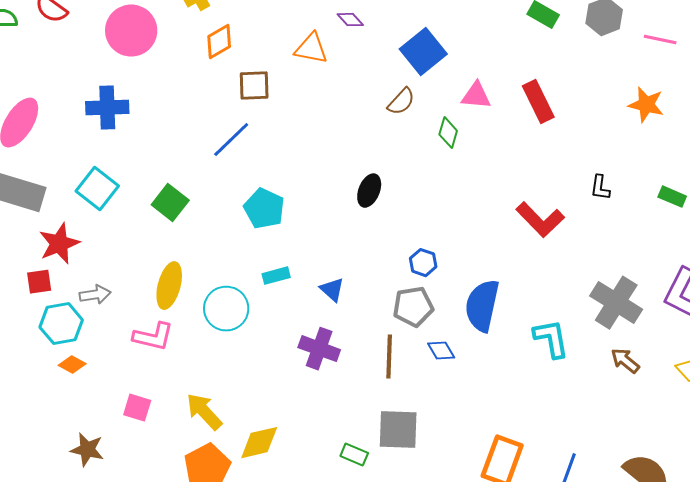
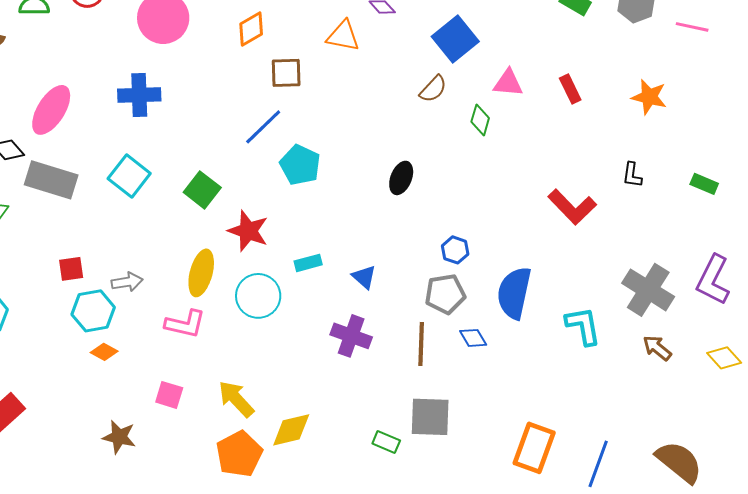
red rectangle: (538, 102) -> (570, 89), size x0.7
orange star: (646, 105) -> (649, 97), moved
cyan pentagon: (264, 209) -> (300, 165), moved
red star: (59, 244) -> (248, 231), moved, turned -30

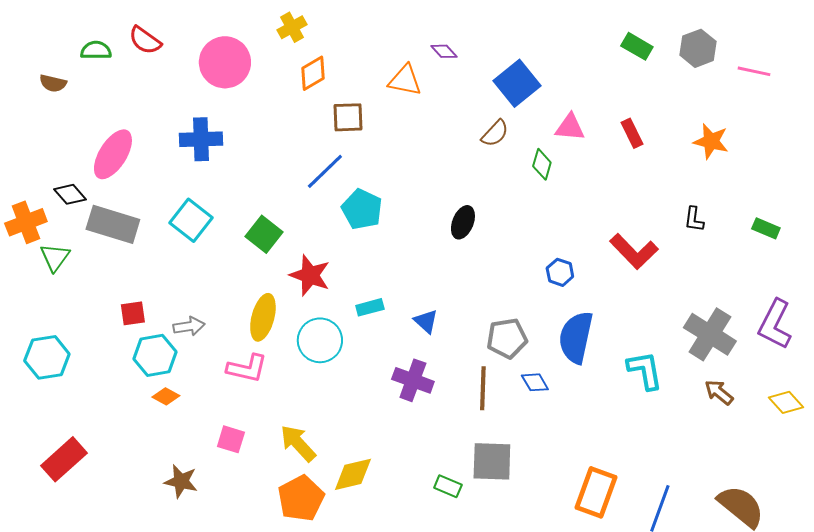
blue hexagon: (455, 250) -> (560, 272), moved

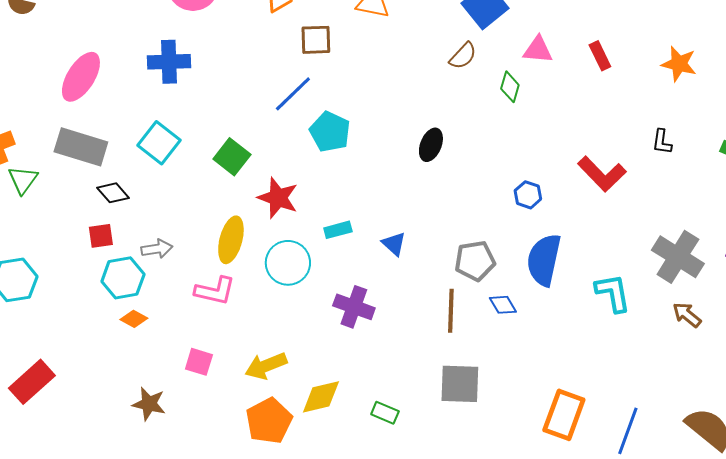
black diamond: (70, 194) -> (113, 193), moved
purple cross: (413, 380) -> (354, 307), moved
yellow arrow: (298, 443) -> (266, 366), turned -69
green rectangle: (448, 486) -> (385, 413), moved

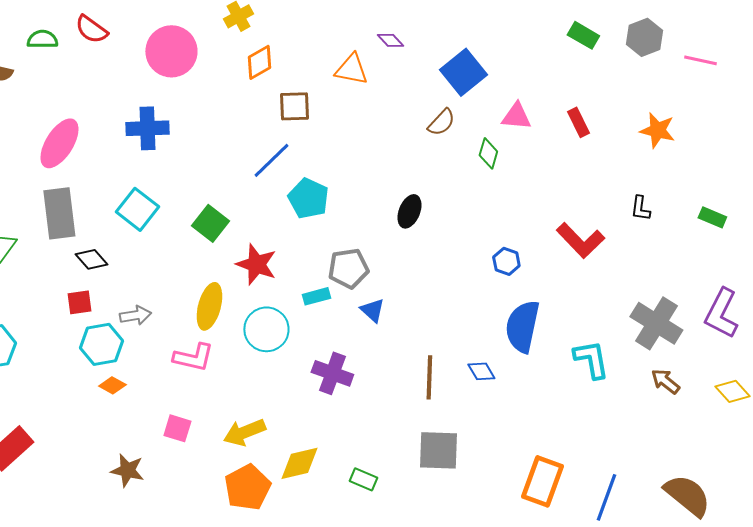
gray rectangle: (81, 147) -> (59, 213), turned 66
gray pentagon: (475, 261) -> (348, 268), moved

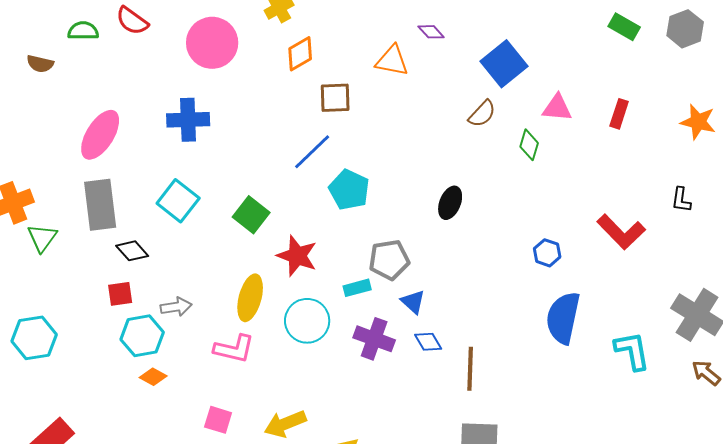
red rectangle: (578, 122) -> (619, 114), turned 44
blue diamond: (481, 371) -> (428, 342), moved
purple cross: (332, 373) -> (374, 339), moved

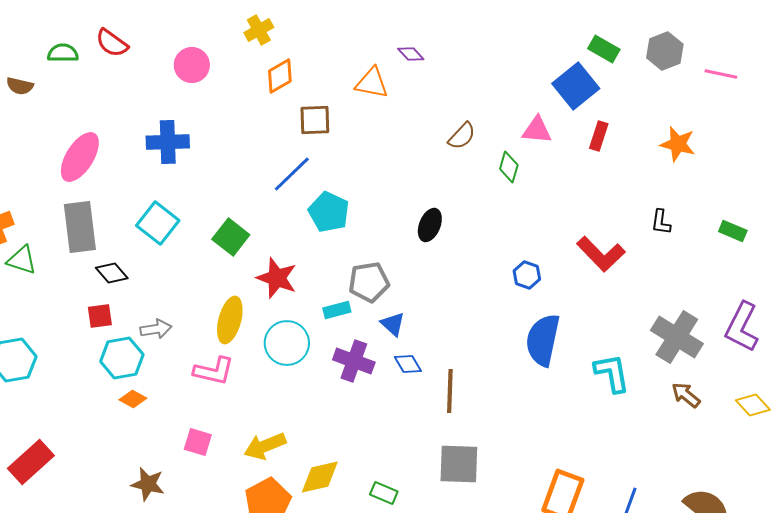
pink circle: (212, 43) -> (192, 65), size x0.7
blue square: (504, 64) -> (576, 86), moved
green triangle: (42, 238) -> (22, 260), turned -48

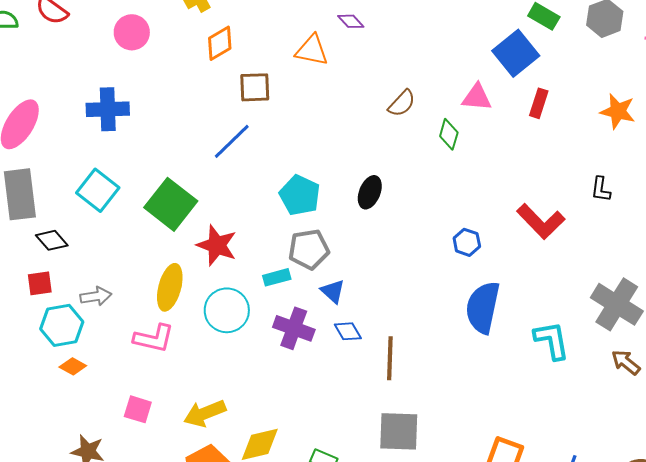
cyan pentagon: (329, 212) -> (300, 195), moved
green square: (231, 237) -> (171, 204), size x1.4

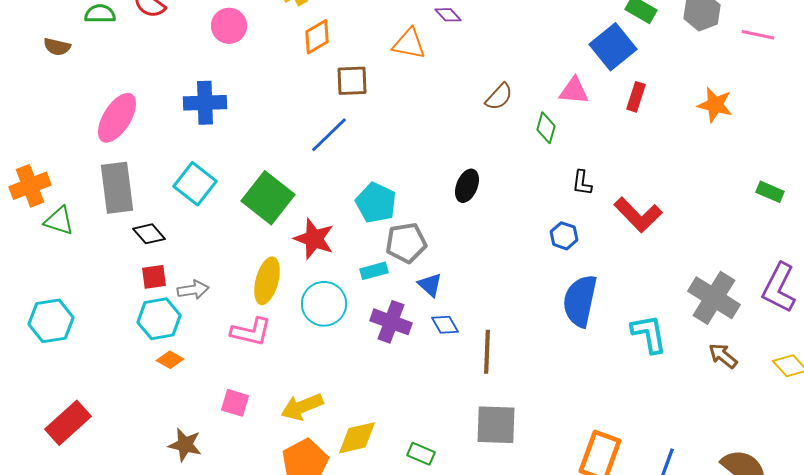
black L-shape: (601, 189) -> (582, 183), moved
cyan pentagon: (300, 195) -> (376, 203), moved
red square: (40, 283) -> (154, 277), moved

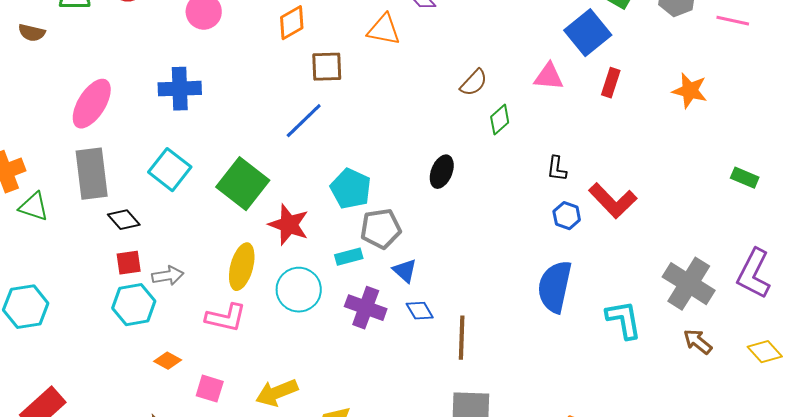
green diamond: (546, 128) -> (500, 120), moved, turned 32
blue hexagon: (564, 236) -> (567, 216), moved
orange diamond: (170, 360) -> (168, 361), moved

